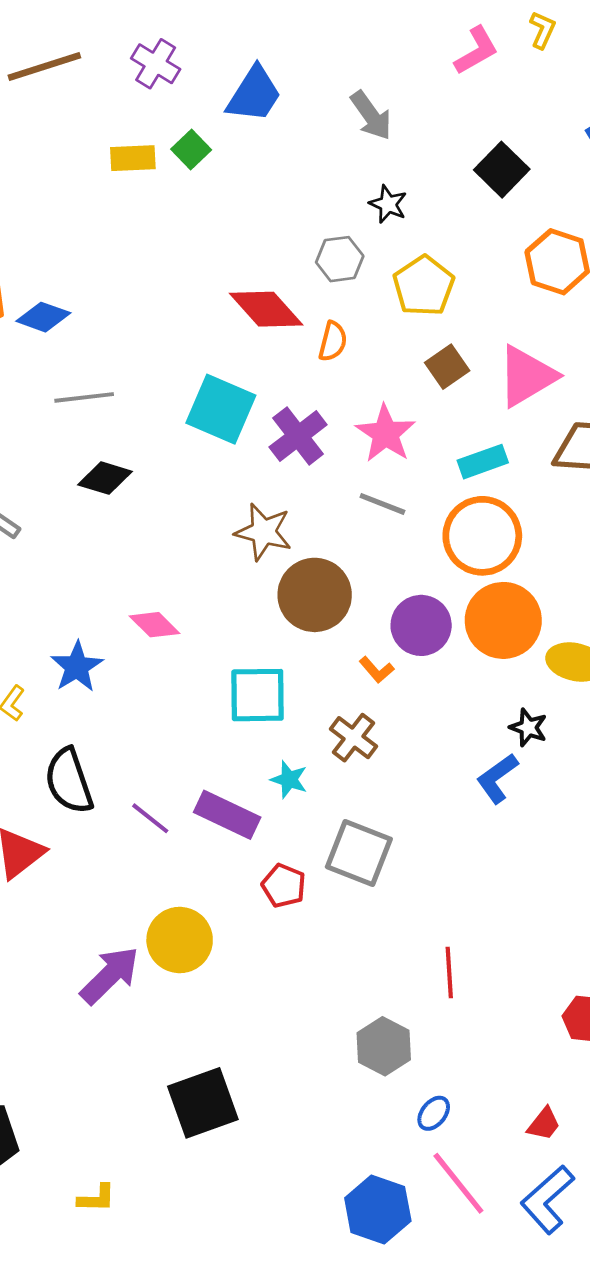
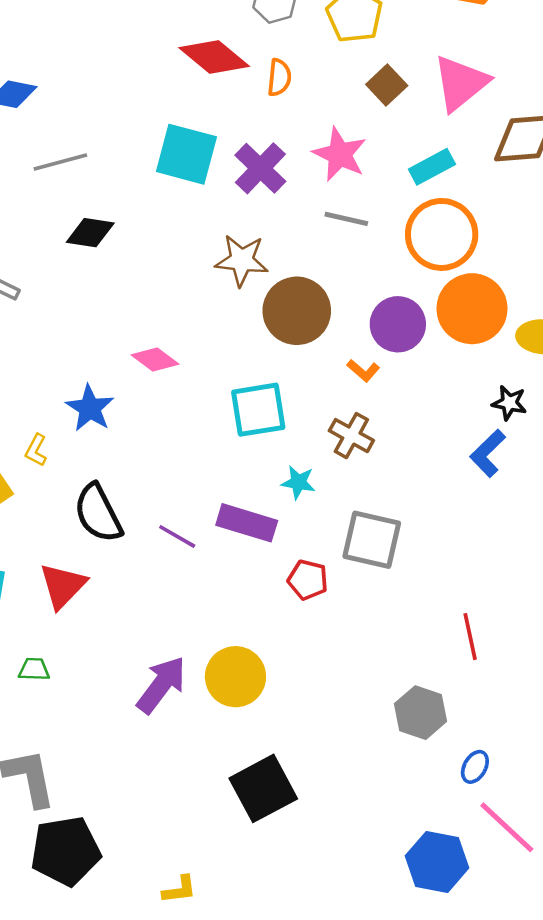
yellow circle: (180, 940) -> (235, 677), moved

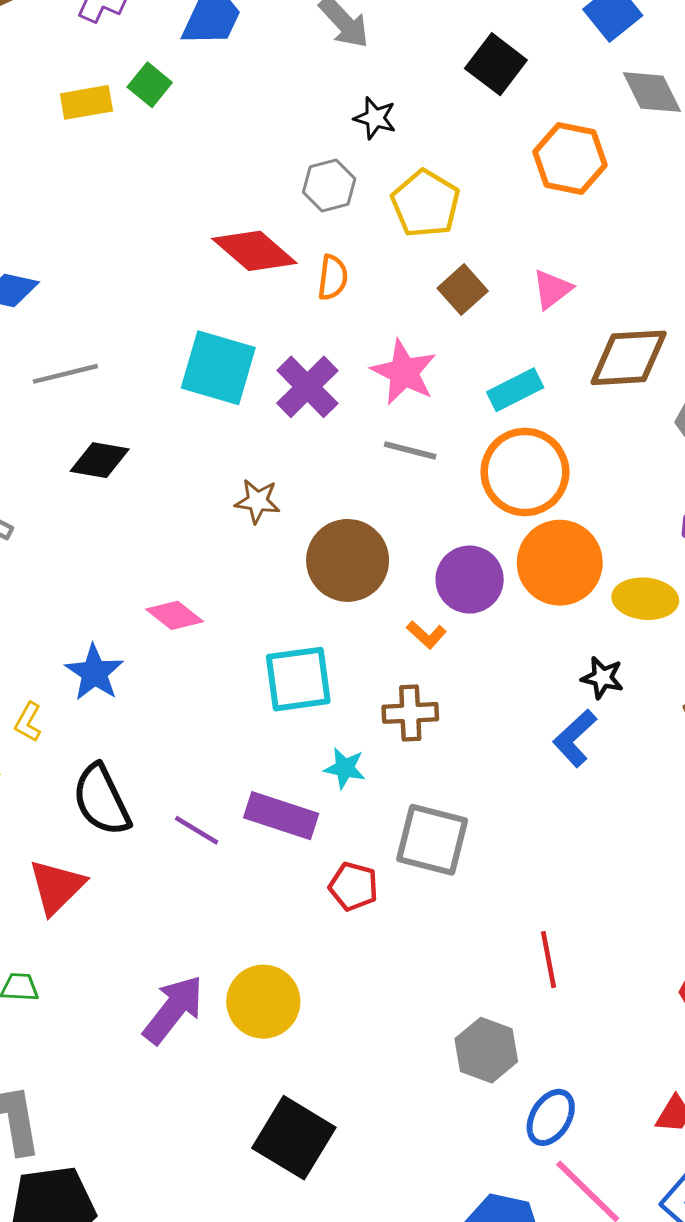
pink triangle: (461, 83) -> (552, 289), size x0.6
brown star: (242, 260) -> (257, 501), moved, size x0.7
brown cross: (351, 436) -> (410, 713), turned -33
blue ellipse: (475, 767) -> (551, 1117), size x1.4
black square: (263, 788) -> (294, 1138), turned -32

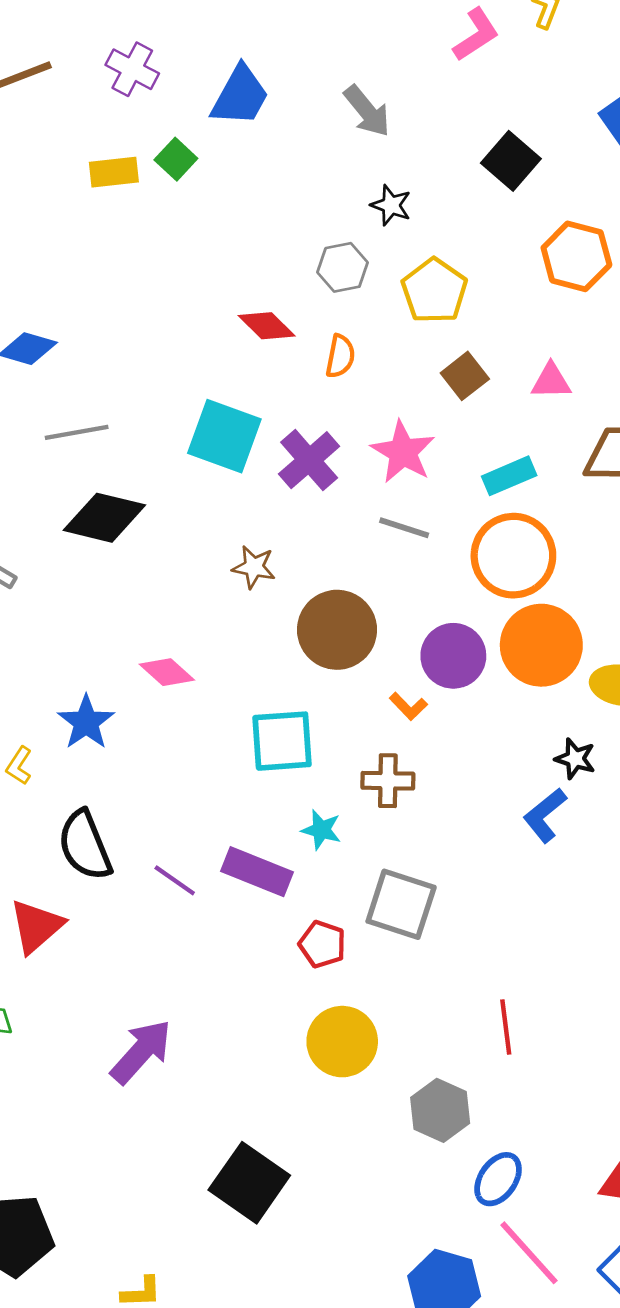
red diamond: (254, 251) -> (267, 326), size x0.7
pink triangle: (552, 289) -> (551, 381), turned 33
black diamond: (100, 460) -> (104, 518), size x1.4
yellow circle: (263, 1002) -> (342, 1042), moved

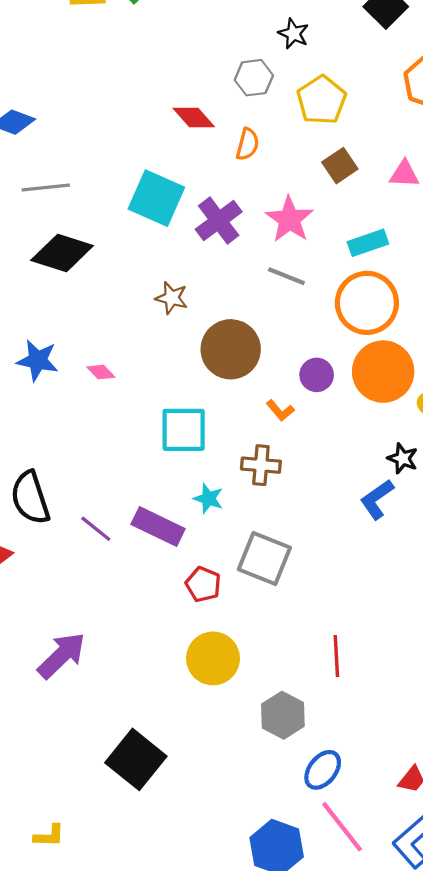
purple circle: (453, 656) -> (317, 375), size x0.7
pink diamond: (167, 672) -> (101, 372), size x0.7
blue star: (86, 722) -> (38, 360), moved, turned -30

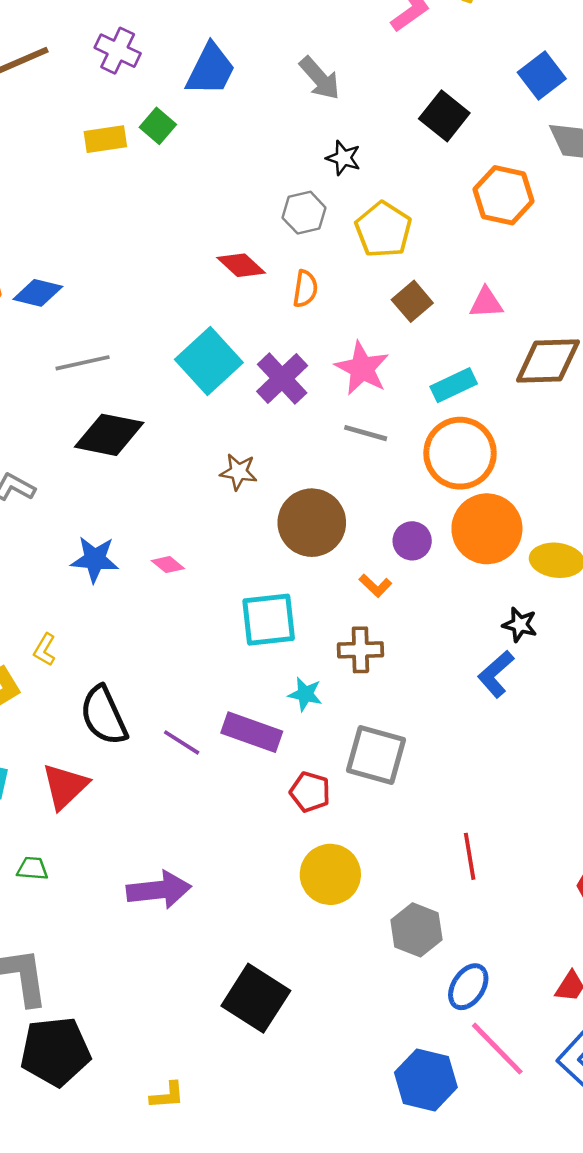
cyan square: (156, 198) -> (209, 361), turned 30
purple arrow: (62, 655) -> (159, 890), turned 44

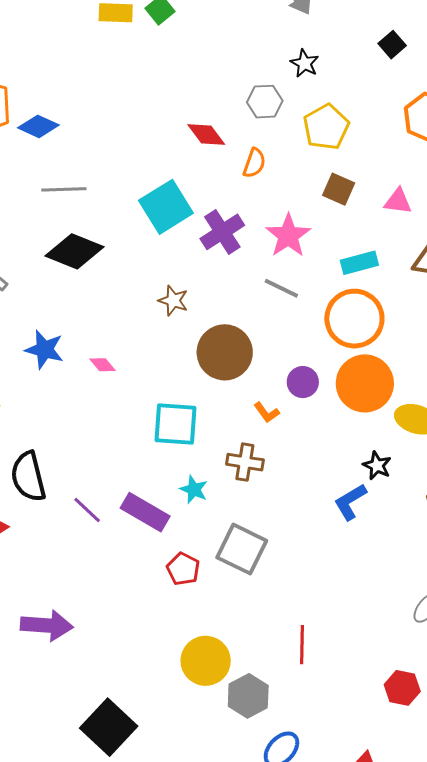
black square: (444, 116) -> (392, 45), size x0.7
brown square: (412, 301) -> (339, 189), turned -36
yellow circle: (330, 874) -> (206, 661), moved

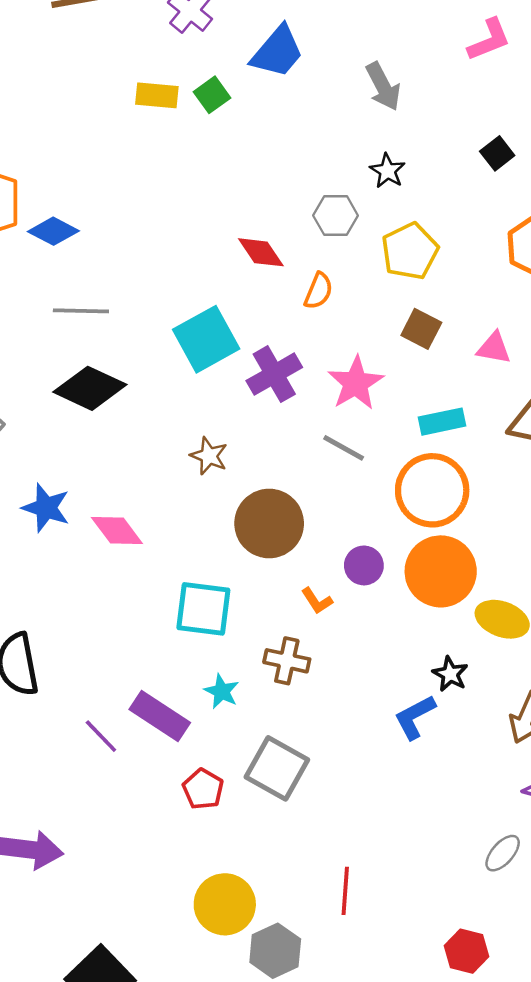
pink diamond: (103, 365) -> (117, 531), size x1.6
purple line: (87, 510) -> (101, 736), moved

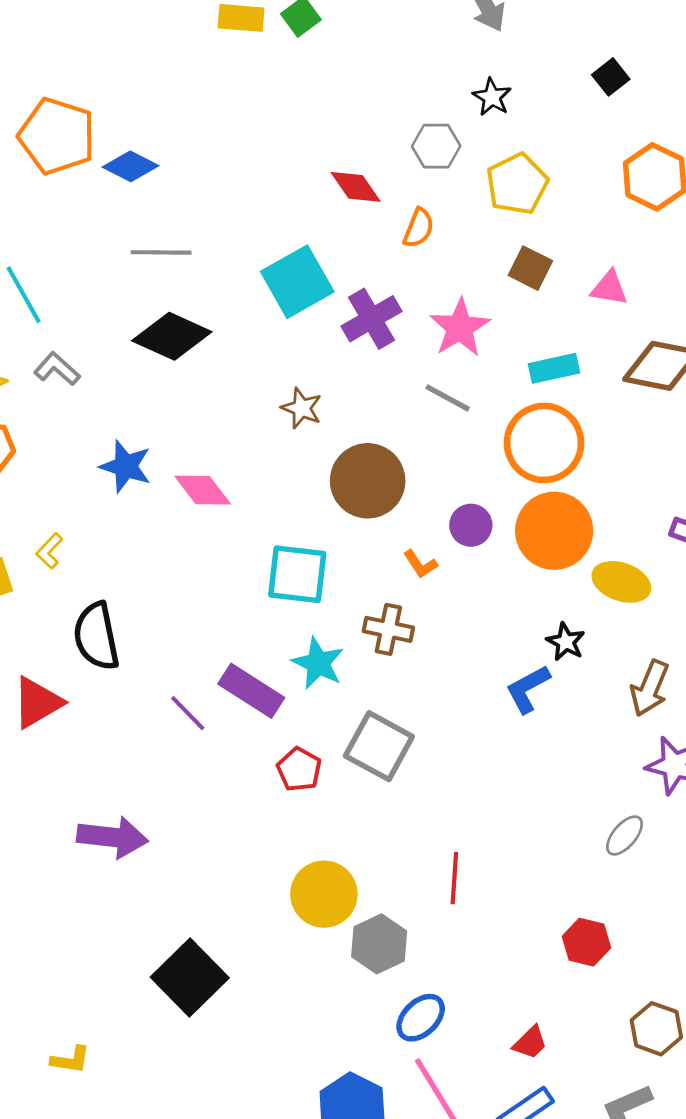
cyan star: (222, 691) -> (318, 663), size x1.4

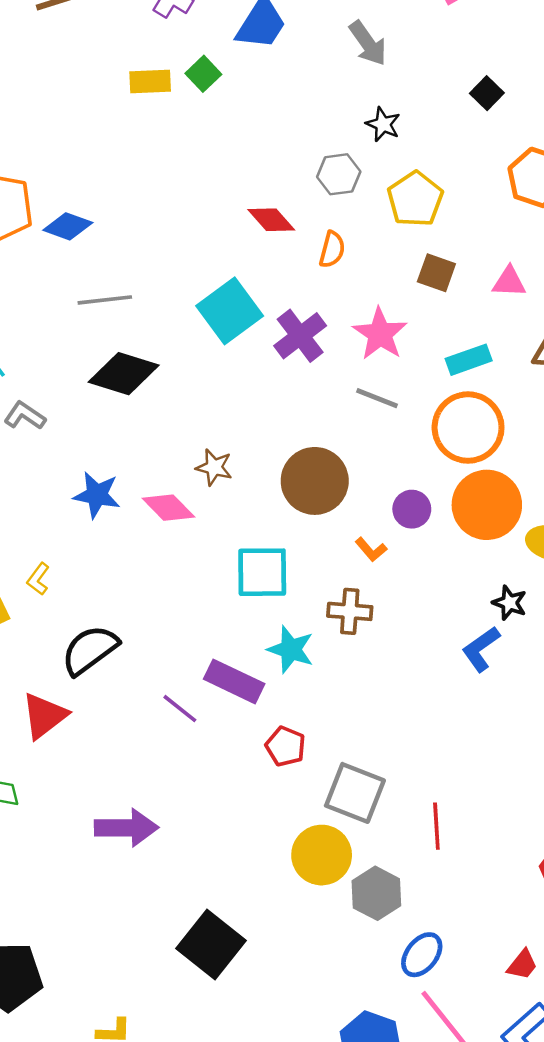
brown star: (302, 408) -> (214, 467), moved
black semicircle: (96, 636) -> (90, 650), turned 72
gray square: (379, 746) -> (355, 793), moved

